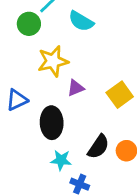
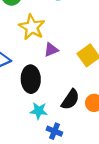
yellow star: (53, 61) -> (32, 27), turned -30

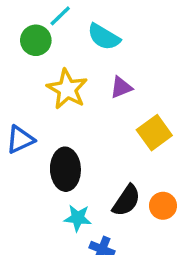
purple triangle: (51, 50) -> (121, 87), moved

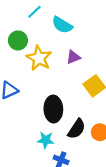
green circle: (36, 40) -> (18, 40), moved
black ellipse: (65, 169) -> (53, 109), moved

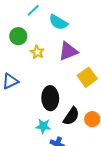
purple triangle: (73, 57) -> (68, 51), size x1.5
yellow star: (39, 58) -> (37, 52), size x0.6

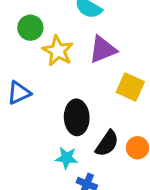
yellow star: (37, 52) -> (58, 51), size x1.5
yellow square: (87, 77) -> (130, 87), turned -30

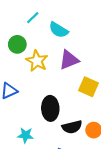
black semicircle: (107, 143) -> (72, 127), turned 42
cyan star: (67, 158) -> (26, 135), moved

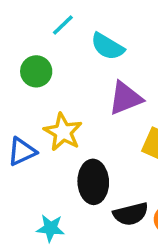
yellow star: (37, 61) -> (63, 132), moved

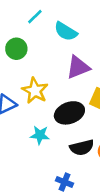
black ellipse: (93, 182) -> (69, 113), moved, turned 72
cyan star: (50, 228) -> (40, 135), moved

